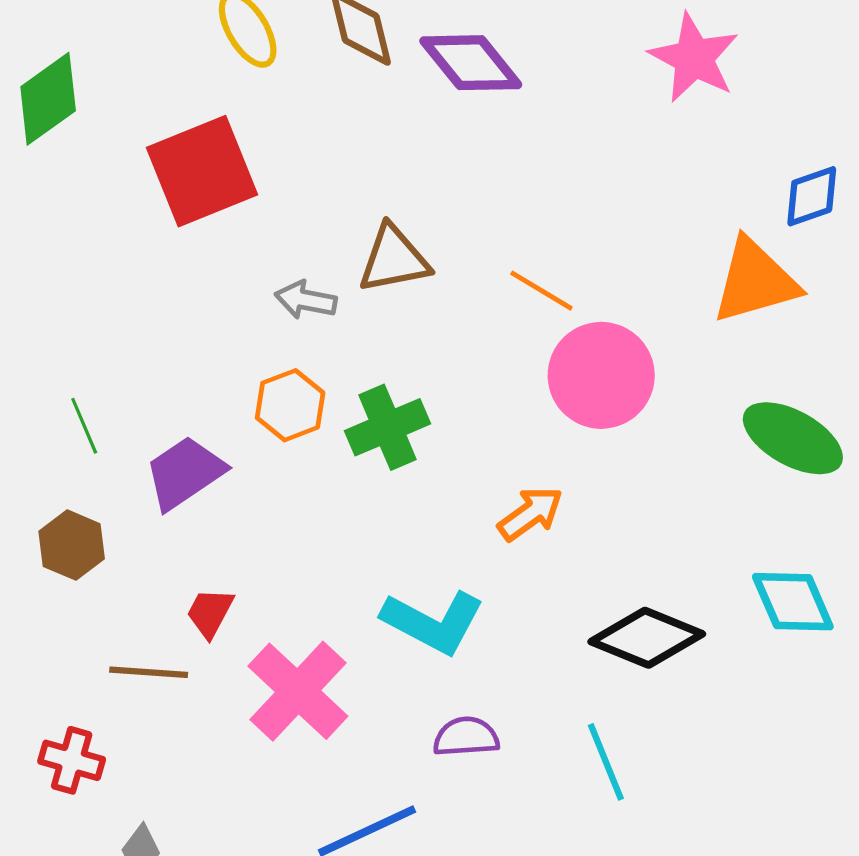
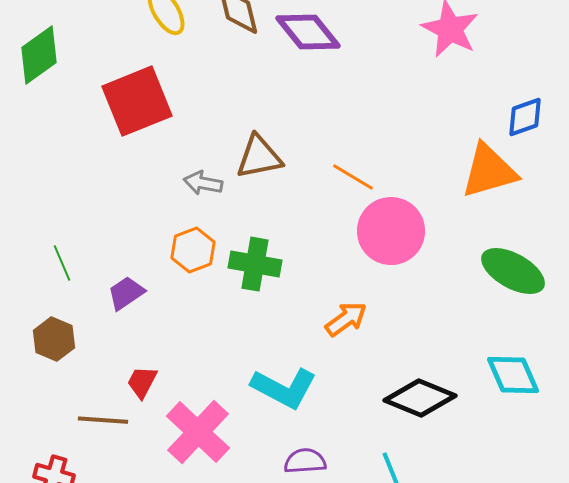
green cross: (387, 427) -> (255, 264), turned 33
purple trapezoid: (185, 473) -> (126, 293), size x0.7

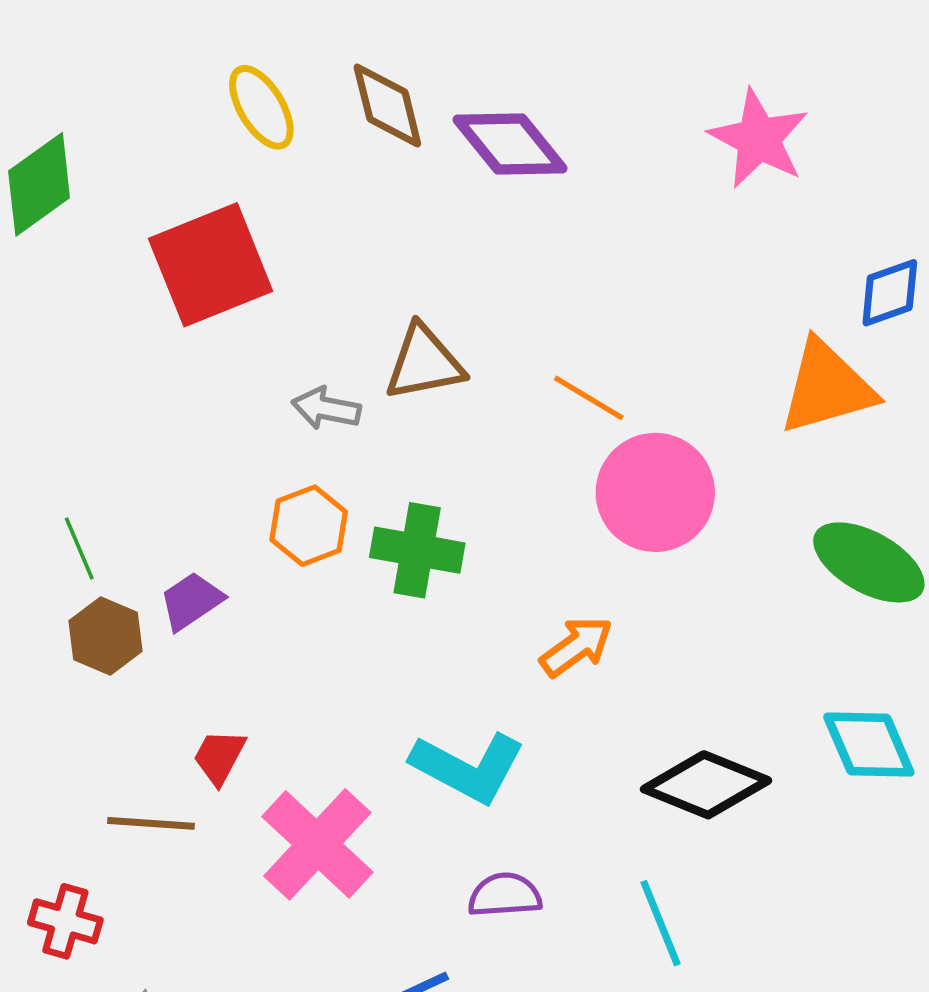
brown hexagon: (54, 339) -> (106, 636), moved

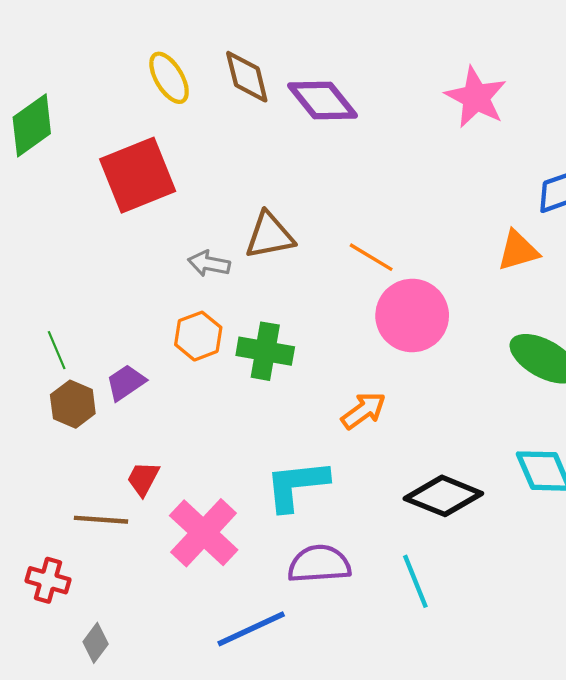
orange triangle: (827, 387) -> (518, 251), size x0.7
cyan L-shape: (468, 767) -> (297, 485), turned 146
purple semicircle: (505, 895) -> (319, 564), size x1.4

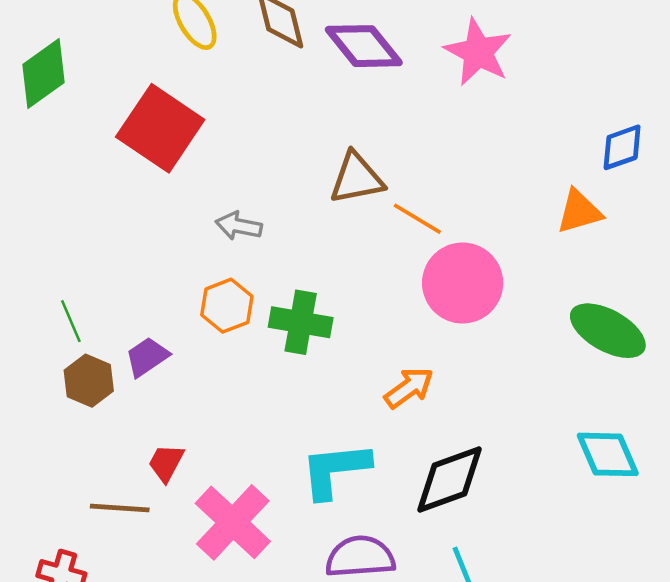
pink star: (476, 97) -> (478, 52), moved
red square: (138, 175) -> (160, 128), turned -34
brown triangle: (270, 236) -> (357, 178), moved
black diamond: (443, 496) -> (449, 479), moved, turned -42

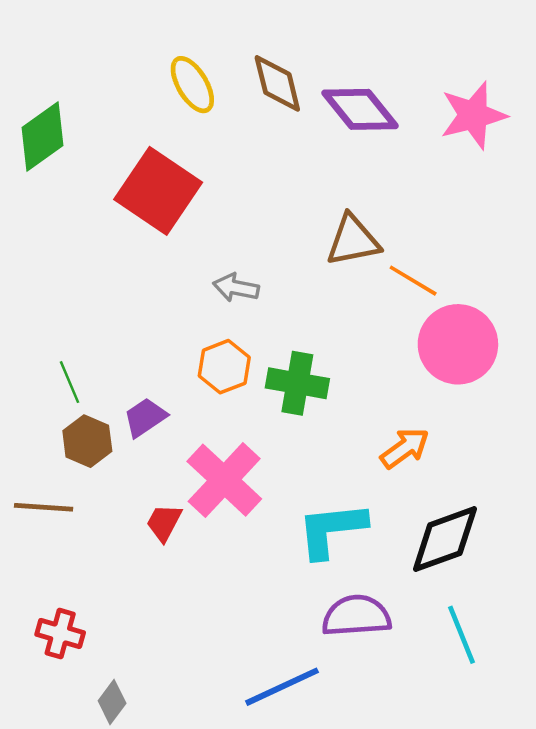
pink star: (478, 52) -> (473, 115), turned 30
brown line: (120, 508) -> (44, 507), moved
pink cross: (233, 522) -> (224, 480), moved

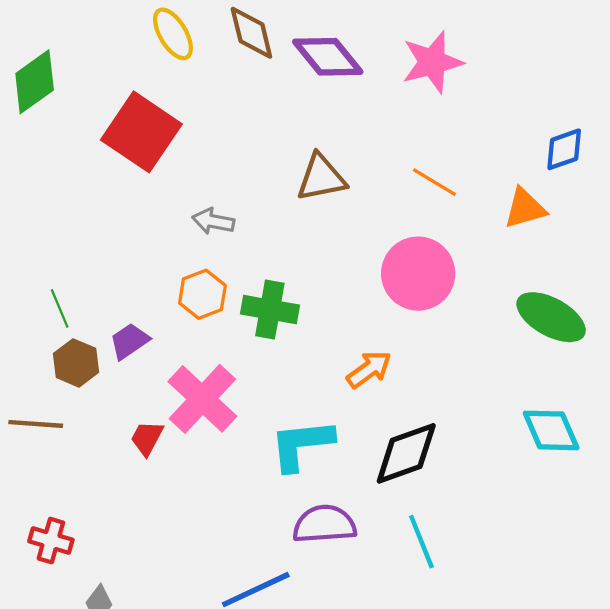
orange line: (413, 281) -> (434, 182), moved

